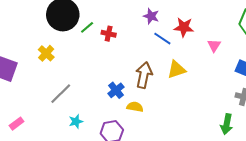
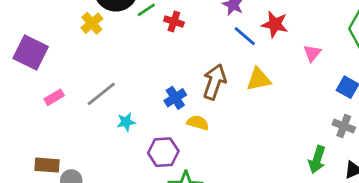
yellow cross: (46, 53) -> (92, 23), moved
cyan star: (76, 121) -> (126, 122), moved
pink rectangle: (16, 124) -> (54, 97), moved

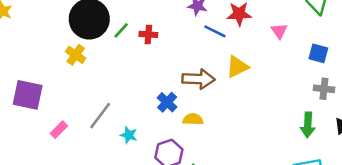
brown arrow: (215, 82) -> (198, 79), turned 88
cyan star: (126, 122) -> (129, 135), turned -30

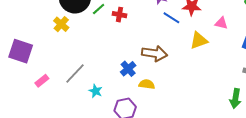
pink triangle: (279, 31) -> (221, 23), turned -48
yellow triangle: (237, 67) -> (199, 41), moved

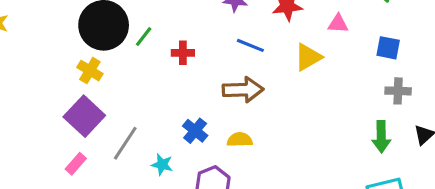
red cross: (119, 15) -> (183, 53), moved
blue line: (171, 18) -> (250, 45), moved
purple square: (21, 51) -> (84, 116), moved, turned 35
blue cross: (128, 69) -> (195, 131), moved

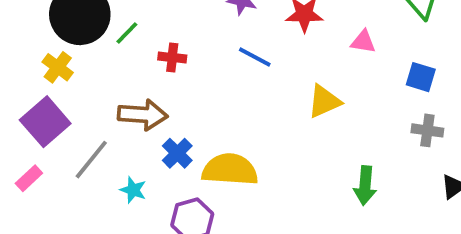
yellow triangle: (308, 57) -> (324, 101), moved
brown arrow: (243, 90) -> (143, 115), moved
green arrow: (381, 137) -> (365, 186), moved
yellow semicircle: (240, 140) -> (230, 170), size x1.8

